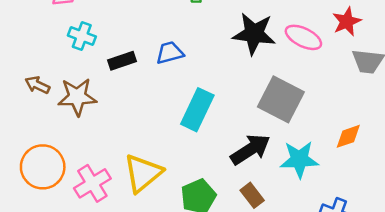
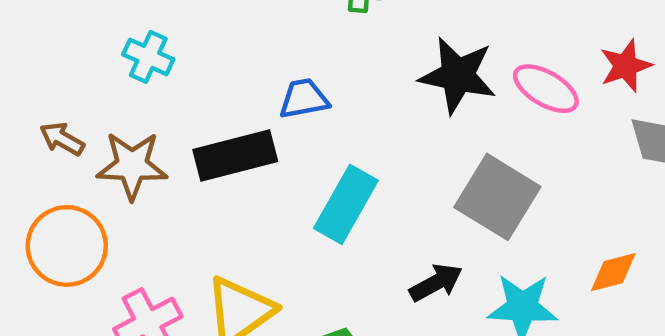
black rectangle: (122, 61) -> (235, 155), moved, size x1.6
black arrow: (250, 149) -> (436, 283), size x0.7
orange circle: (43, 167) -> (67, 246), moved

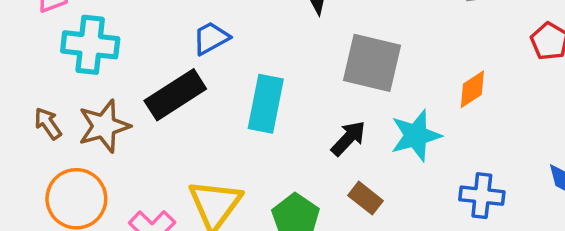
cyan cross: (148, 57) -> (90, 45), size x1.5
brown arrow: (62, 139) -> (48, 123), turned 44

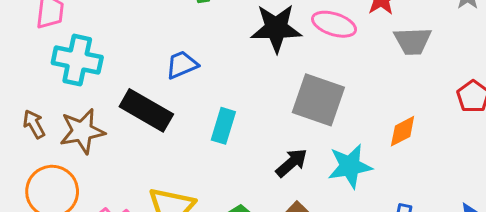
black rectangle: (175, 95) -> (146, 110), turned 57
cyan rectangle: (266, 104) -> (223, 126), size x0.7

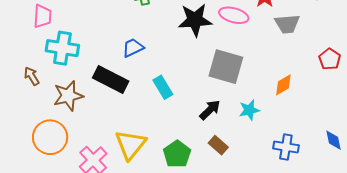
brown arrow: (34, 124) -> (32, 76), moved
cyan rectangle: (223, 126) -> (163, 87), turned -45
cyan star: (350, 166) -> (249, 110), size x0.7

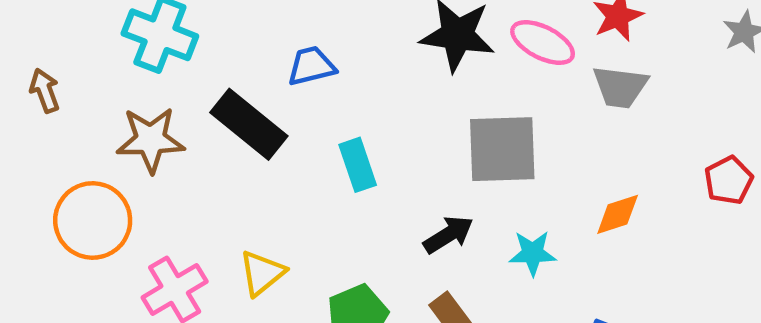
gray trapezoid: (287, 24) -> (620, 87), moved
gray square: (226, 67) -> (502, 149), turned -30
brown arrow: (32, 76) -> (45, 91), moved
yellow triangle: (131, 145) -> (262, 273), size x0.7

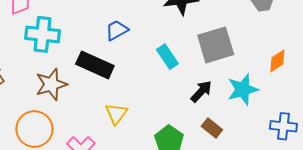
cyan rectangle: (358, 165) -> (167, 57), moved
cyan star: (533, 253) -> (243, 89), size x1.4
yellow triangle: (262, 273) -> (116, 114), moved

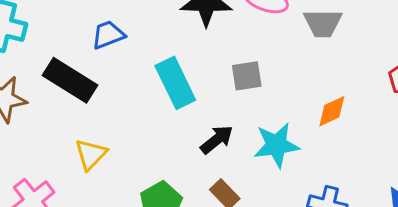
gray square: (216, 45) -> (247, 76), size x0.6
cyan rectangle: (167, 57) -> (175, 83), size x1.4

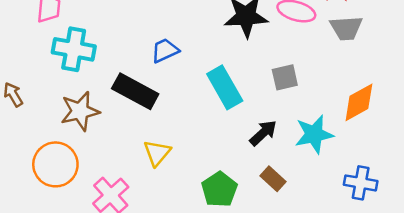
orange diamond: (332, 111) -> (359, 102), size x1.4

